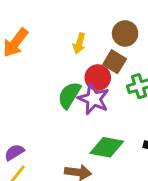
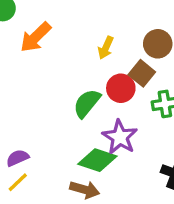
purple star: (94, 99) -> (120, 137), moved
green diamond: (107, 147) -> (97, 160), moved

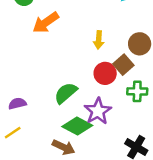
yellow arrow: (106, 48) -> (99, 40), turned -30
green semicircle: (87, 103) -> (66, 93), moved
purple semicircle: (18, 158) -> (17, 104), moved

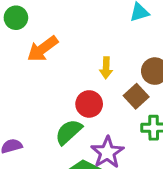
red circle: (105, 73) -> (89, 104), moved

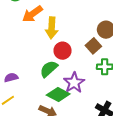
yellow arrow: (106, 68) -> (52, 28), moved, size x1.5

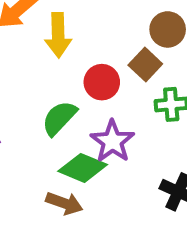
red circle: (63, 51) -> (102, 82), moved

